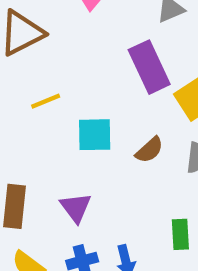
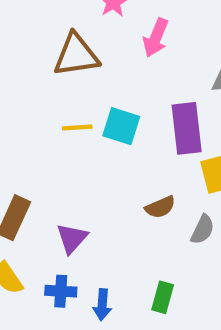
cyan square: (95, 135) -> (121, 126), moved

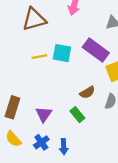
purple rectangle: (187, 128) -> (96, 50), turned -40
blue cross: (61, 291) -> (41, 142), turned -32
green rectangle: (163, 297) -> (77, 115), moved, turned -48

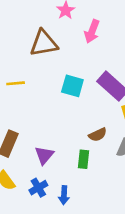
yellow line: (39, 57) -> (16, 83), moved
green rectangle: (77, 115) -> (84, 159), turned 40

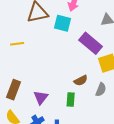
cyan square: (72, 86) -> (62, 23), moved

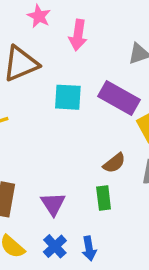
cyan square: (62, 23) -> (68, 97), moved

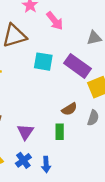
pink arrow: (78, 35) -> (55, 21), turned -54

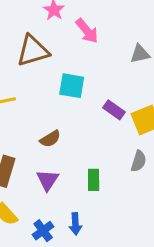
purple rectangle: (77, 66) -> (114, 110), moved, size x0.6
brown semicircle: (69, 109) -> (50, 139), moved
blue cross: (23, 160) -> (43, 231), moved

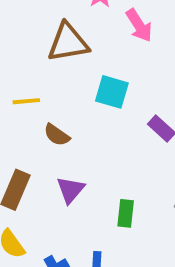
brown semicircle: (50, 139) -> (57, 135), moved, turned 60
purple triangle: (48, 180) -> (70, 190), moved

